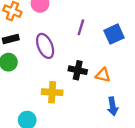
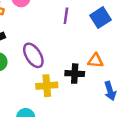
purple ellipse: (45, 46) -> (33, 55), moved
black cross: (78, 70) -> (75, 74), moved

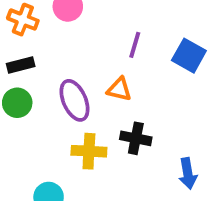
blue square: (101, 18) -> (189, 56), turned -36
orange triangle: (95, 61) -> (119, 89), moved

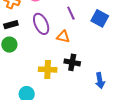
purple line: (135, 45) -> (71, 13), turned -40
purple ellipse: (74, 100) -> (41, 24), moved

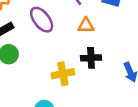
orange triangle: (63, 37) -> (86, 25), moved

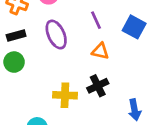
black cross: (91, 58) -> (98, 86), turned -36

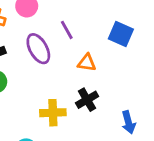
purple line: (96, 20) -> (67, 30), moved

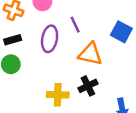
purple ellipse: (38, 49) -> (50, 39), turned 35
orange triangle: (87, 63) -> (90, 54), size x1.5

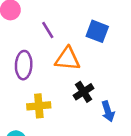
purple ellipse: (50, 39) -> (24, 65), moved
black cross: (88, 86) -> (84, 92), moved

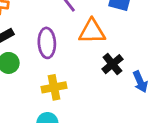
yellow cross: (39, 106) -> (54, 87), moved

